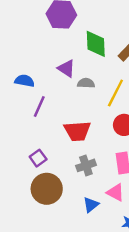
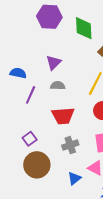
green diamond: (96, 44) -> (84, 28), moved
purple triangle: (66, 68) -> (54, 63), turned 42
gray semicircle: (86, 83) -> (58, 86), moved

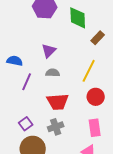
gray cross: (70, 145) -> (56, 127), moved

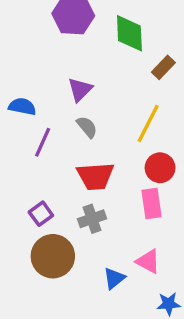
gray semicircle: (53, 73) -> (87, 127), turned 48
pink rectangle: (95, 128) -> (152, 203), moved

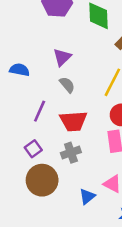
purple line: (43, 142) -> (40, 111), moved

